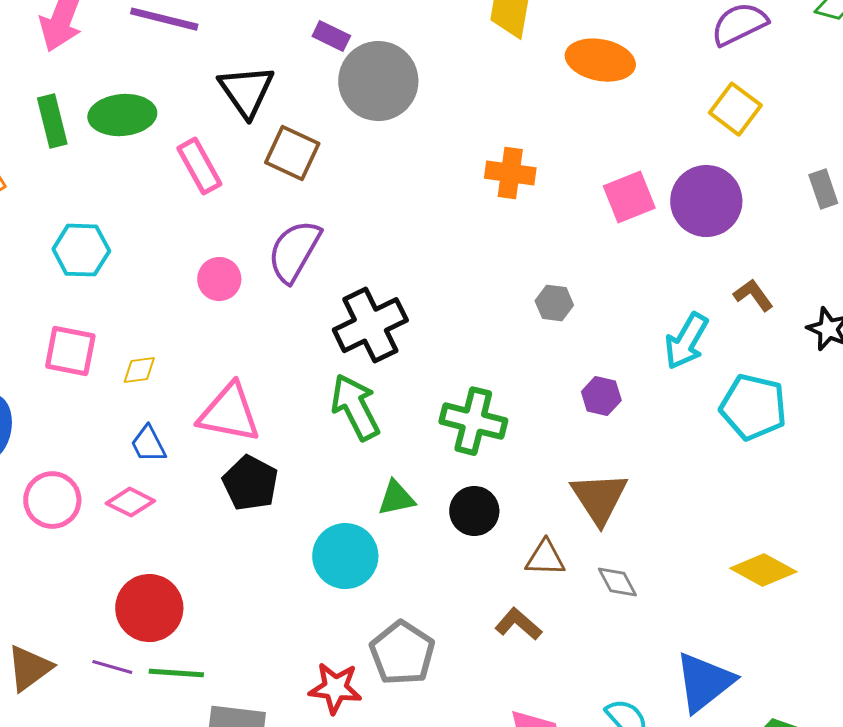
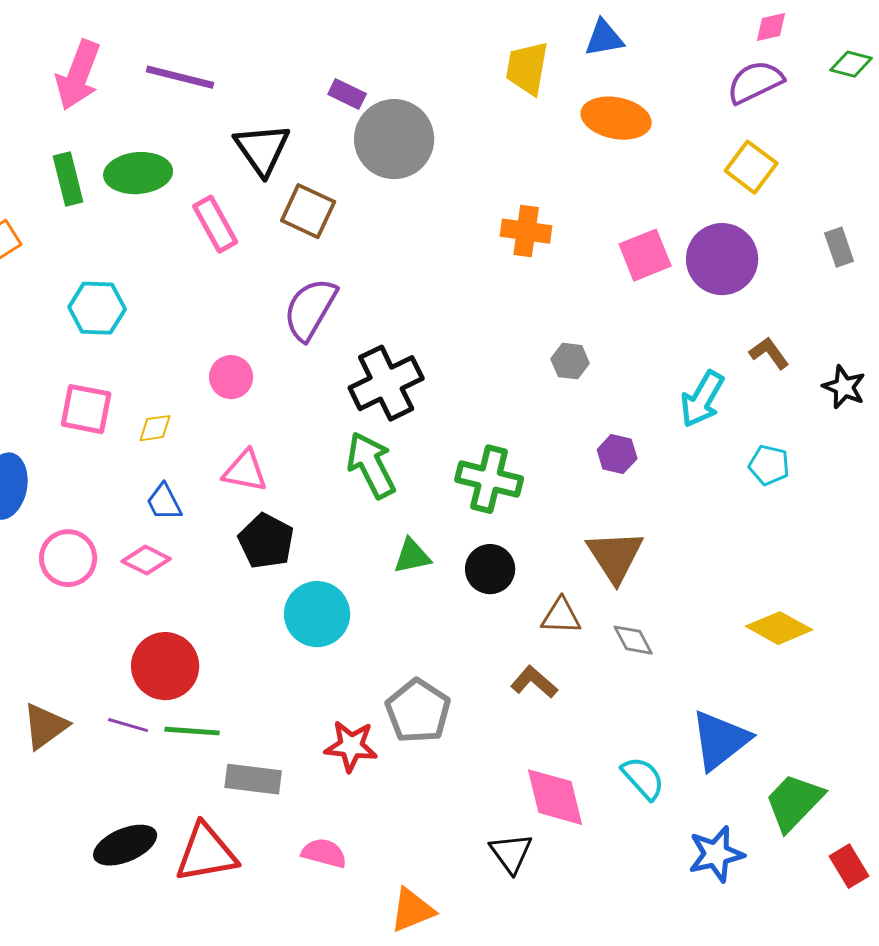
pink circle: (219, 279) -> (231, 377), moved
cyan pentagon: (753, 407) -> (769, 465), size x0.6
pink triangle: (229, 413) -> (245, 471), size x0.7
cyan circle: (345, 556) -> (317, 614), moved

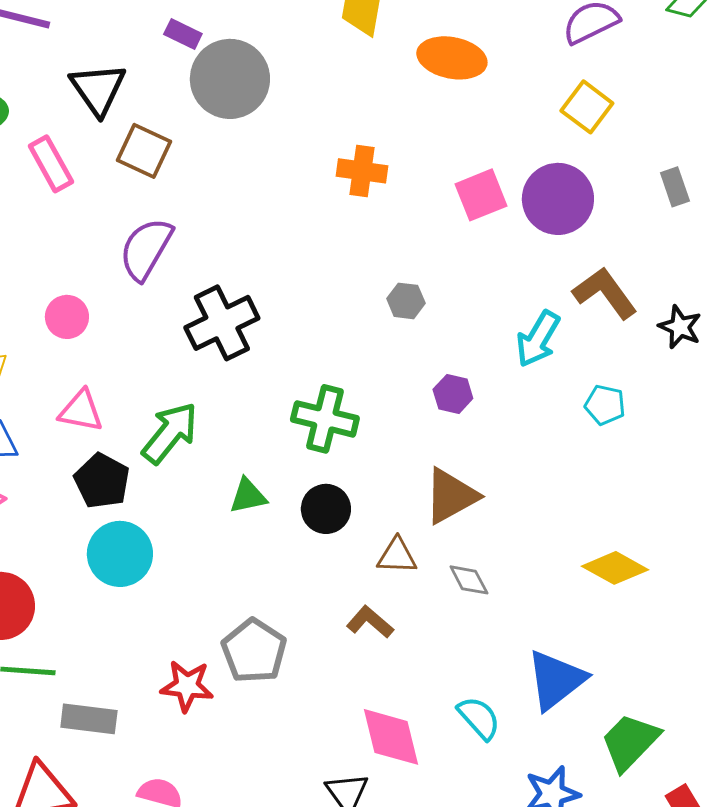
brown L-shape: (769, 353) -> (605, 293), size x1.6
green arrow: (371, 465) -> (170, 433), moved, turned 66
brown triangle: (615, 556) -> (451, 496), turned 34
cyan circle: (317, 614) -> (120, 554), moved

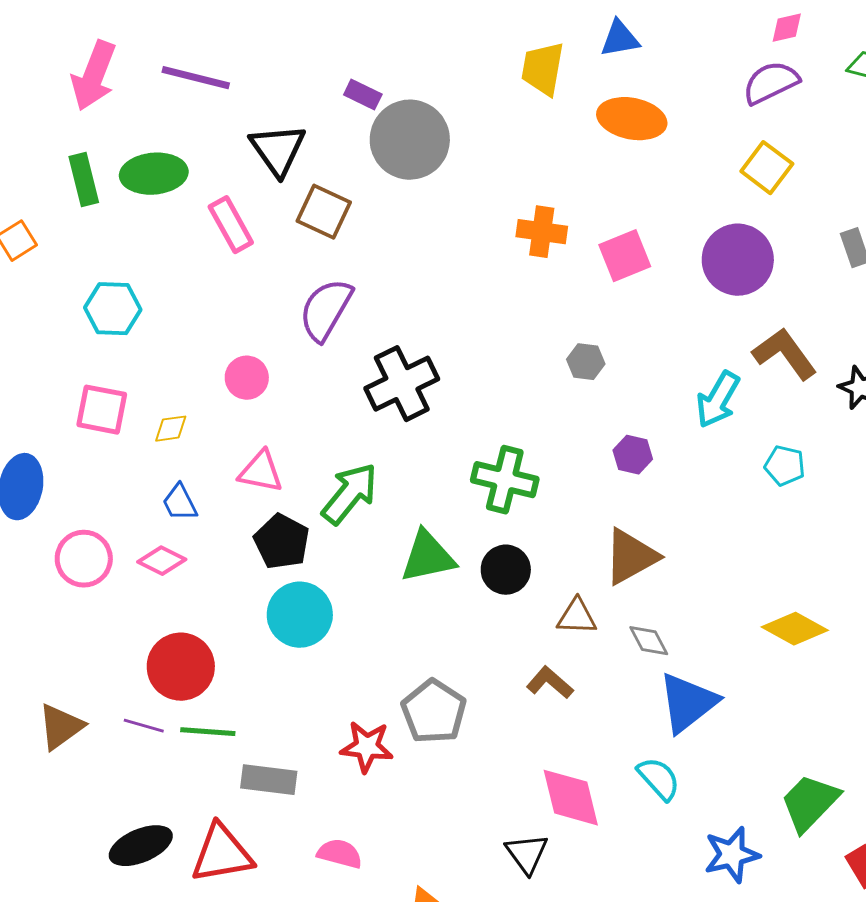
pink square: (481, 195) -> (625, 256), moved
green triangle: (248, 496) -> (428, 557), size x1.5
blue triangle: (556, 680) -> (688, 703), moved

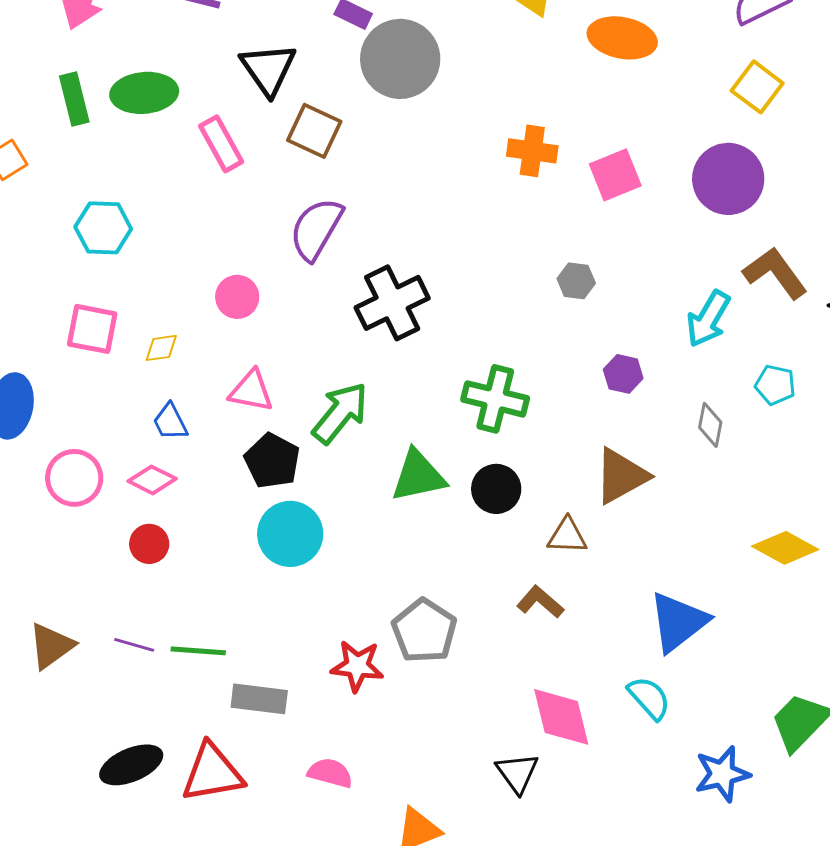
gray diamond: (649, 641) -> (710, 425), moved, turned 39
red circle: (181, 667) -> (149, 544), moved, size x0.6

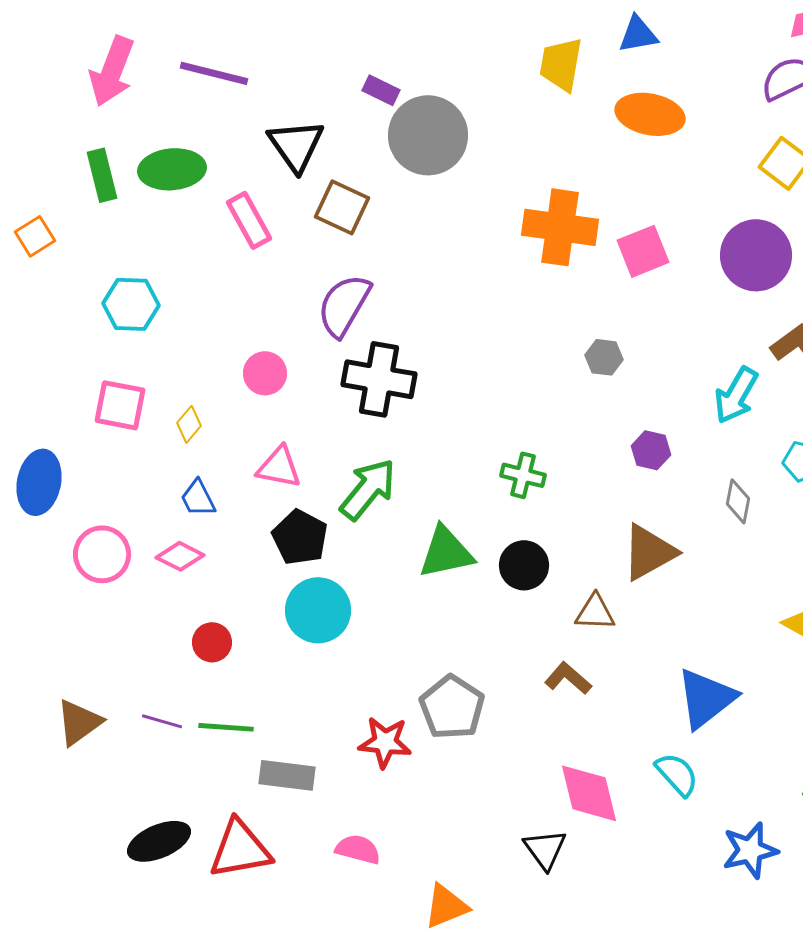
orange cross: (532, 151) -> (560, 227), size x1.5
black cross: (392, 303) -> (379, 379), moved, turned 36
yellow diamond: (161, 348) -> (189, 424), turned -42
green cross: (495, 399) -> (523, 475), size x0.7
red circle: (149, 544) -> (212, 642), moved

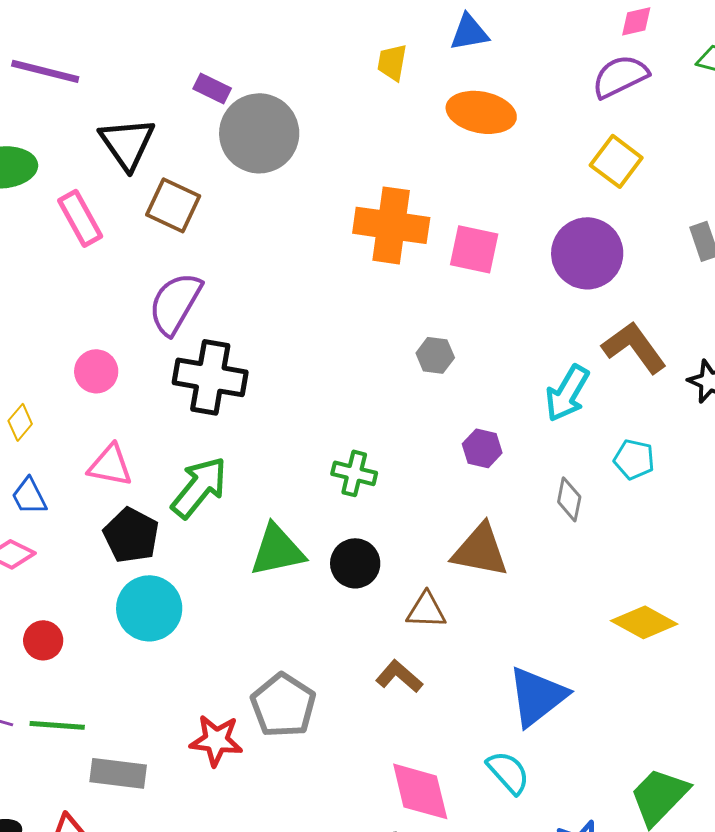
yellow trapezoid: (561, 64) -> (392, 62), size x0.7
pink square: (643, 251) -> (474, 249), turned 34
brown triangle: (649, 552) -> (480, 550), turned 40

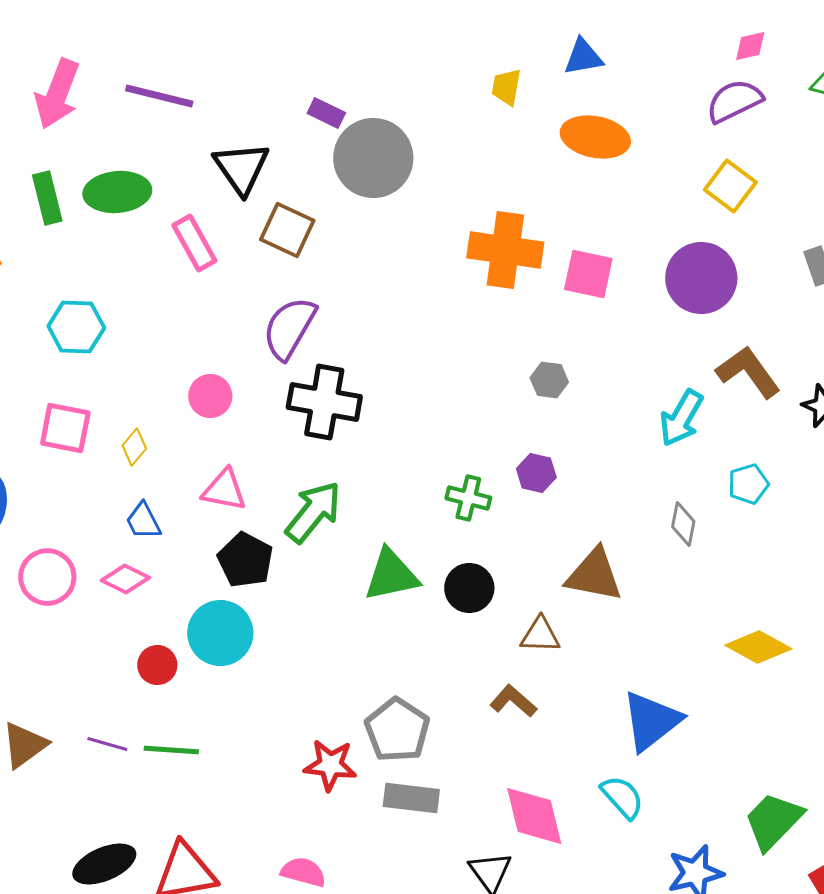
purple hexagon: (482, 448) -> (536, 473), moved
cyan pentagon: (634, 459) -> (748, 484), turned -30
cyan circle: (149, 608) -> (220, 633), moved
gray rectangle: (118, 773) -> (411, 798), moved

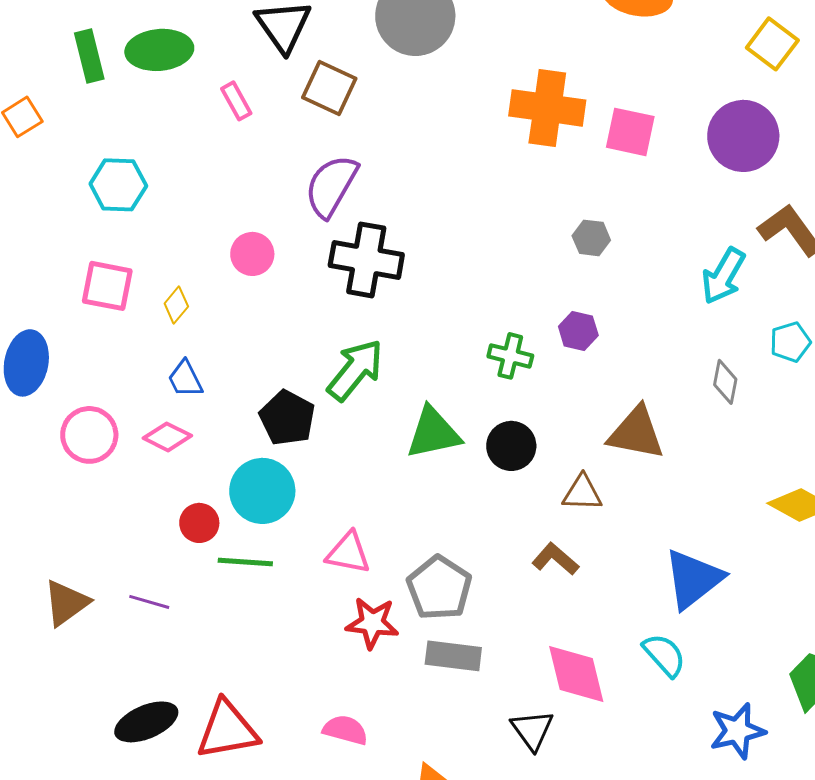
pink rectangle: (194, 243) -> (236, 101), size x0.7
pink triangle: (224, 490) -> (348, 553), moved
green line: (171, 750) -> (245, 562), moved

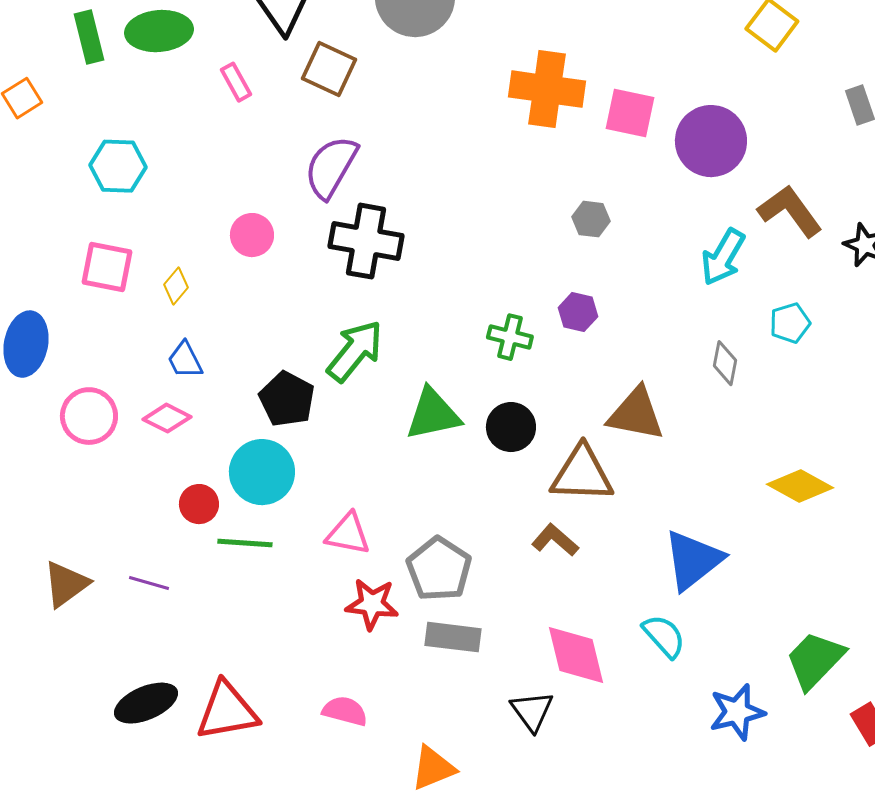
purple circle: (743, 136) -> (711, 141), moved
brown triangle: (582, 493) -> (582, 474), size x1.6

